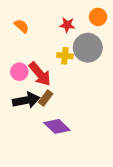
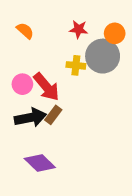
orange circle: (98, 17) -> (115, 33), moved
purple diamond: (57, 126) -> (40, 163), moved

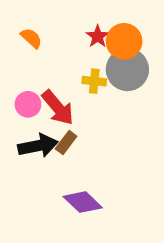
red star: (79, 29) -> (98, 36), turned 30
orange circle: (115, 33) -> (124, 41), moved, size x1.4
purple diamond: (40, 163) -> (83, 202), moved

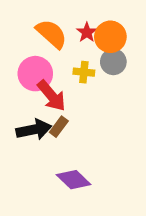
orange semicircle: (31, 38) -> (51, 34), moved, size x1.6
gray circle: (127, 70) -> (113, 62), size x0.7
pink circle: (28, 104) -> (35, 74), moved, size x1.5

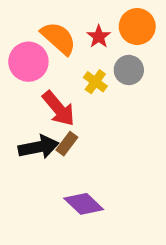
orange circle: (110, 37) -> (137, 27), moved
yellow cross: (84, 72) -> (95, 82), turned 30
pink circle: (35, 74) -> (28, 62), moved

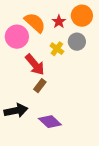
black arrow: (38, 147) -> (16, 111), moved

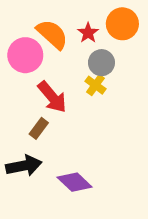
gray circle: (77, 42) -> (101, 63), moved
yellow cross: (57, 49) -> (95, 85), moved
brown rectangle: (40, 86) -> (39, 128), moved

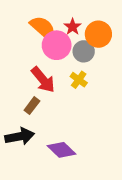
orange circle: (122, 24) -> (98, 34), moved
pink circle: (25, 55) -> (57, 45), moved
yellow cross: (95, 85) -> (79, 80), moved

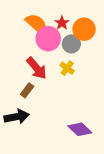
purple diamond: (61, 150) -> (80, 129), moved

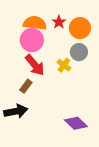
orange semicircle: (37, 24) -> (35, 23), turned -35
pink circle: (48, 39) -> (32, 40), moved
gray circle: (71, 44) -> (79, 52), moved

